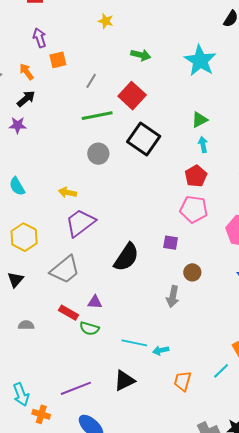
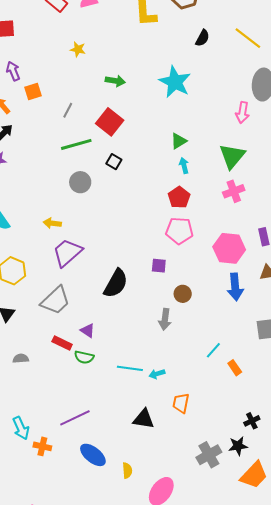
black square: (144, 139) -> (114, 162), moved, size x0.5
purple triangle: (95, 302) -> (88, 331), turned 35
cyan line: (221, 371) -> (213, 350), moved
black triangle: (124, 380) -> (144, 419), moved, turned 40

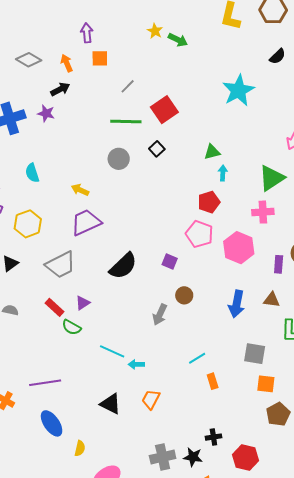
green arrow: (115, 81) -> (178, 40), moved
green triangle: (179, 141) -> (212, 152), moved
pink hexagon: (229, 248) -> (239, 248), moved
purple triangle: (88, 331) -> (83, 303), turned 35

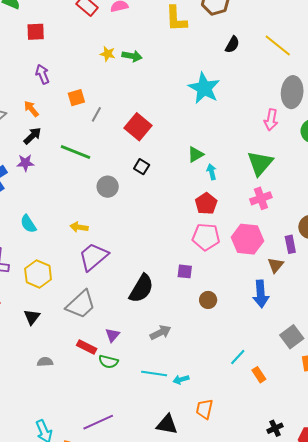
orange square: (100, 58) -> (76, 98), moved
green line: (126, 121) -> (75, 152), moved, turned 36
brown triangle: (272, 300) -> (276, 265), moved, turned -42
gray arrow: (160, 315) -> (160, 333), moved, turned -125
gray square: (255, 354) -> (292, 337), turned -30

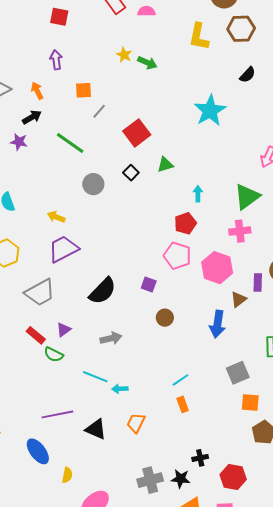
green triangle: (196, 154) -> (165, 165), moved
orange rectangle: (259, 375) -> (183, 404), moved
purple line: (98, 422) -> (57, 414), moved

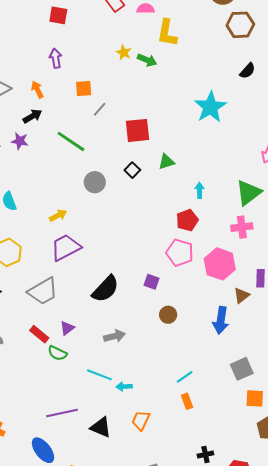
yellow L-shape: (199, 37) -> (167, 33), moved
red square: (137, 133) -> (138, 130), turned 32
yellow arrow: (56, 217) -> (58, 215), turned 132

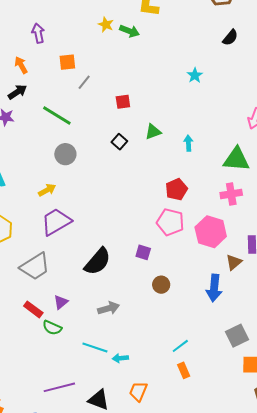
cyan star: (210, 107) -> (195, 75), size x0.5
red square: (138, 130) -> (123, 102), size x0.6
gray circle: (95, 182) -> (65, 154), moved
cyan arrow: (199, 190) -> (188, 143), moved
green triangle: (249, 193) -> (236, 159), turned 44

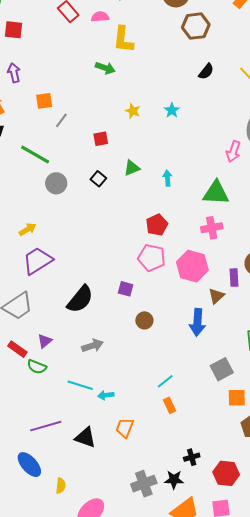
yellow star: (106, 25) -> (133, 111), moved
gray circle: (65, 154) -> (56, 183), moved

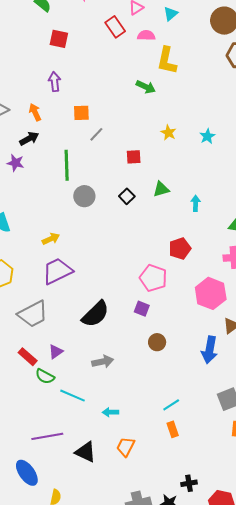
green line: (35, 155) -> (67, 165), turned 52
pink pentagon: (152, 258) -> (153, 278), moved
cyan line: (80, 385) -> (72, 396), moved

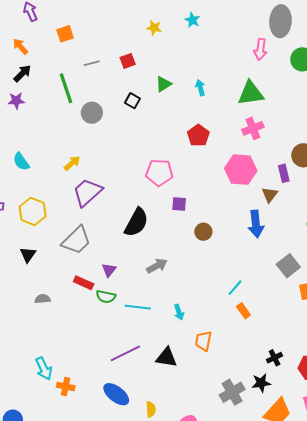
gray line: (96, 134) -> (92, 63), moved, turned 49
pink pentagon: (153, 278) -> (159, 173), moved
cyan arrow: (110, 412) -> (179, 312), turned -91

